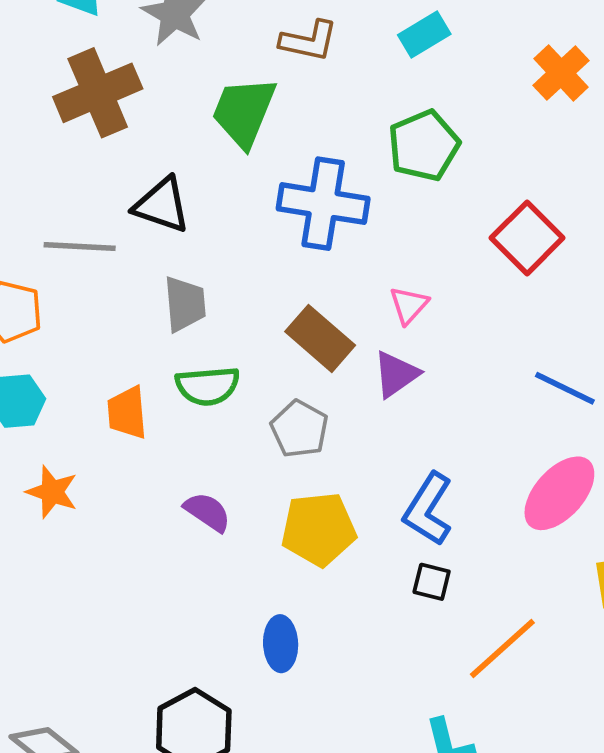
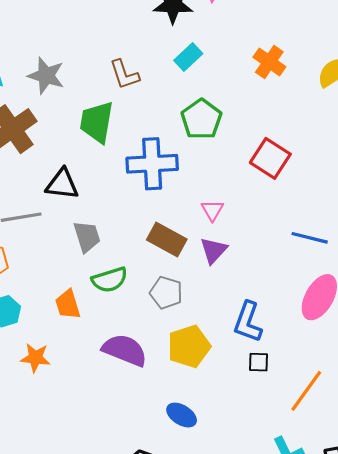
brown L-shape: (309, 41) -> (124, 75), turned 72
purple semicircle: (207, 512) -> (125, 350), size x1.6
blue ellipse: (281, 644) -> (182, 415), turned -44

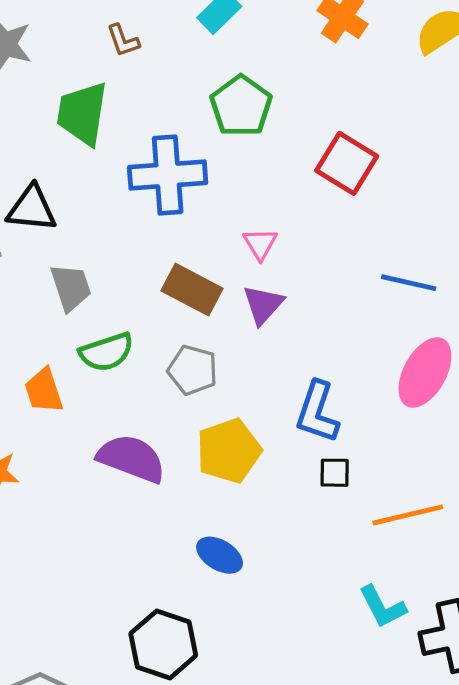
brown L-shape: (124, 75) -> (123, 41), size x0.7
orange line: (306, 391) -> (408, 515), turned 42

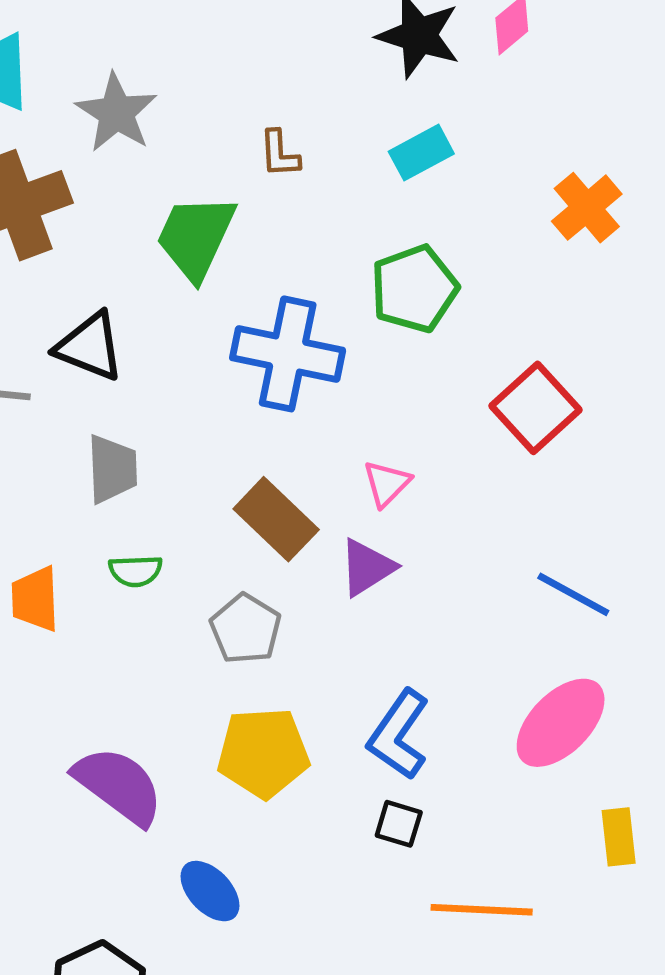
green semicircle: (106, 352) -> (135, 571), size x0.7
purple semicircle: (131, 458) -> (119, 786), moved

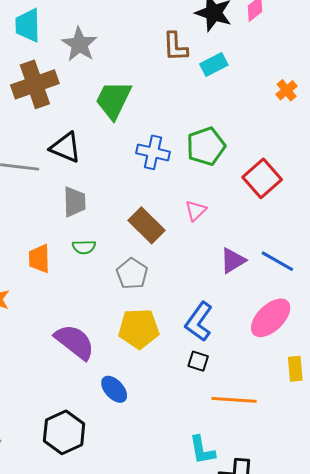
brown L-shape: (279, 154) -> (175, 47), moved, size x1.4
orange cross: (587, 208) -> (287, 90), size x0.7
green pentagon: (414, 289) -> (206, 146), moved
blue cross: (288, 354) -> (153, 152), size x0.7
purple triangle: (367, 567) -> (233, 261), moved

